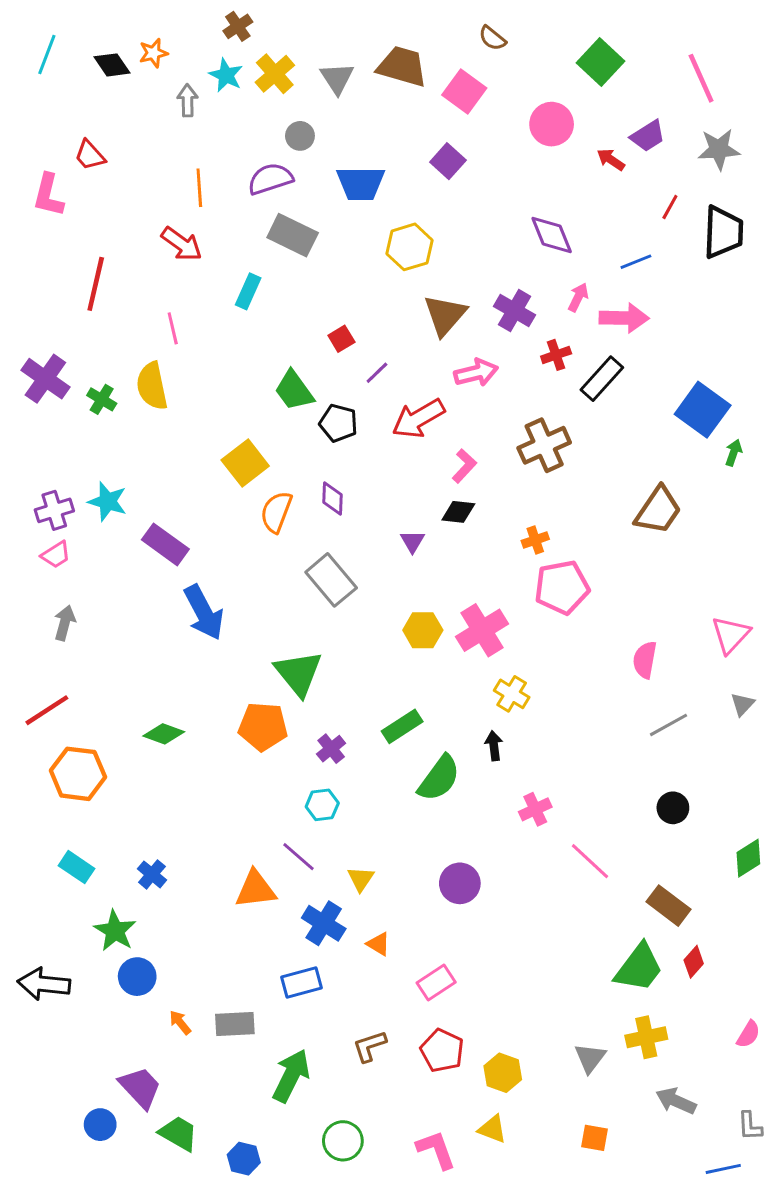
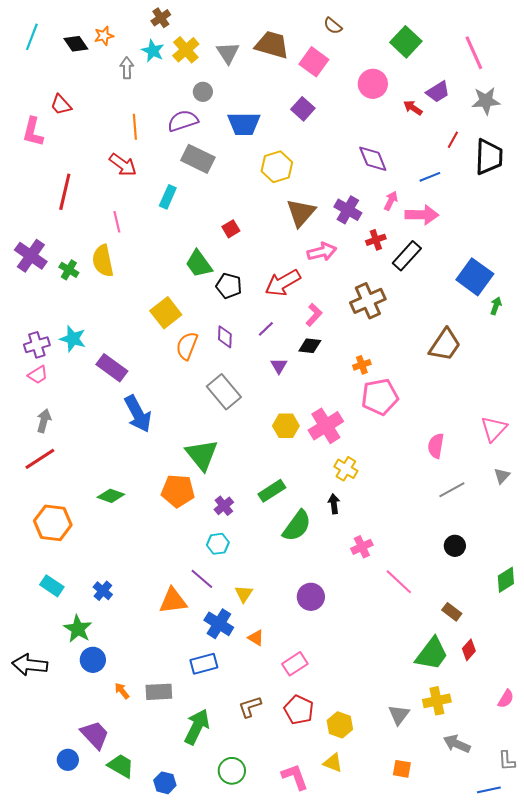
purple line: (377, 373) -> (266, 329), moved
red line: (47, 710) -> (40, 459), moved
brown rectangle: (668, 906) -> (452, 612), size x0.7

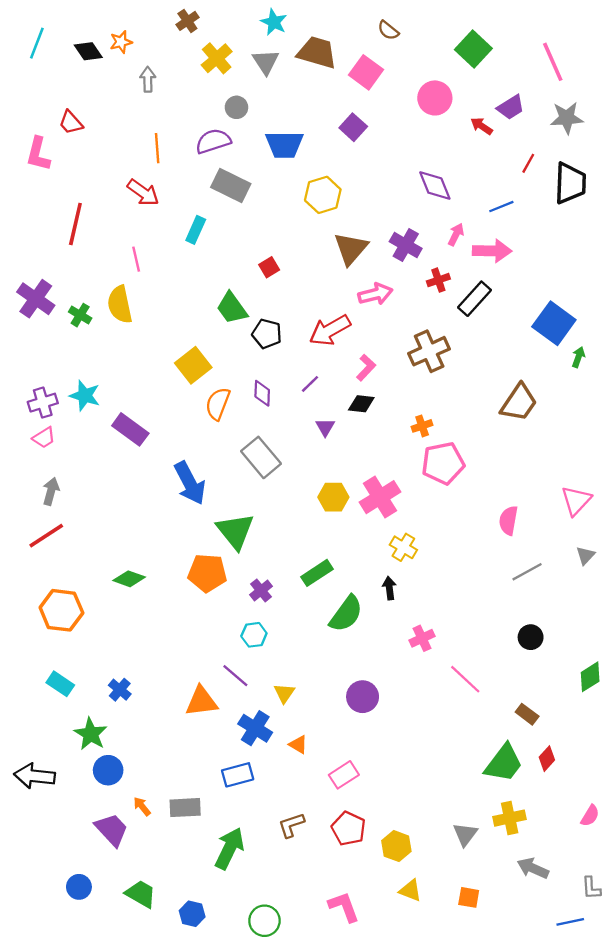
cyan star: (153, 51) -> (274, 22), moved
blue arrow: (138, 414) -> (190, 483), moved
purple trapezoid: (95, 735) -> (112, 830), moved
yellow triangle: (333, 763) -> (410, 890), moved
green circle: (232, 771) -> (264, 921), moved

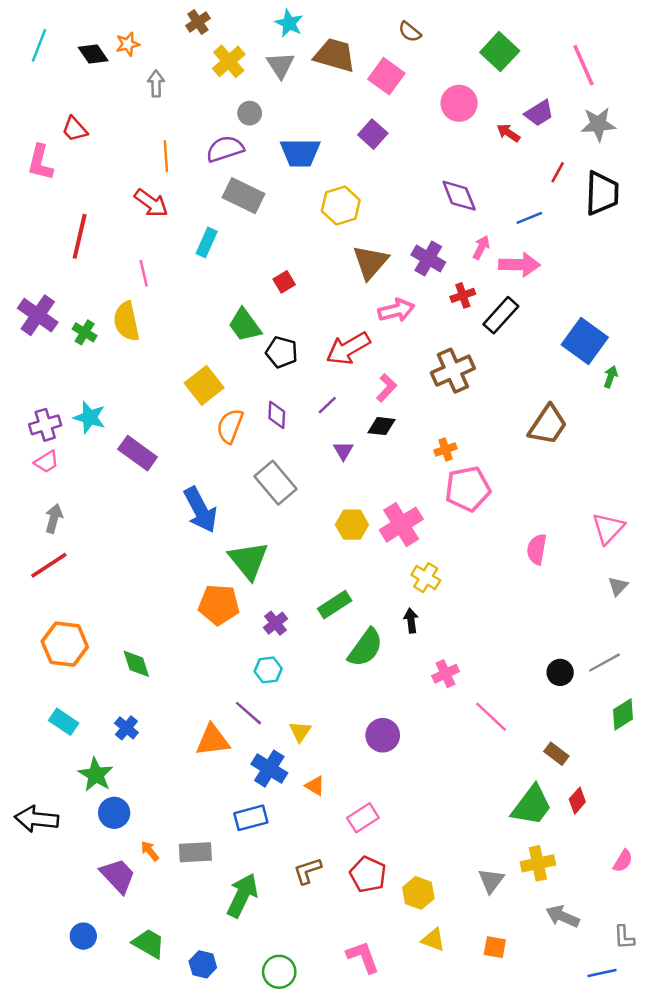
gray line: (527, 572) -> (604, 663), moved
green diamond: (129, 579) -> (136, 664), moved, turned 52

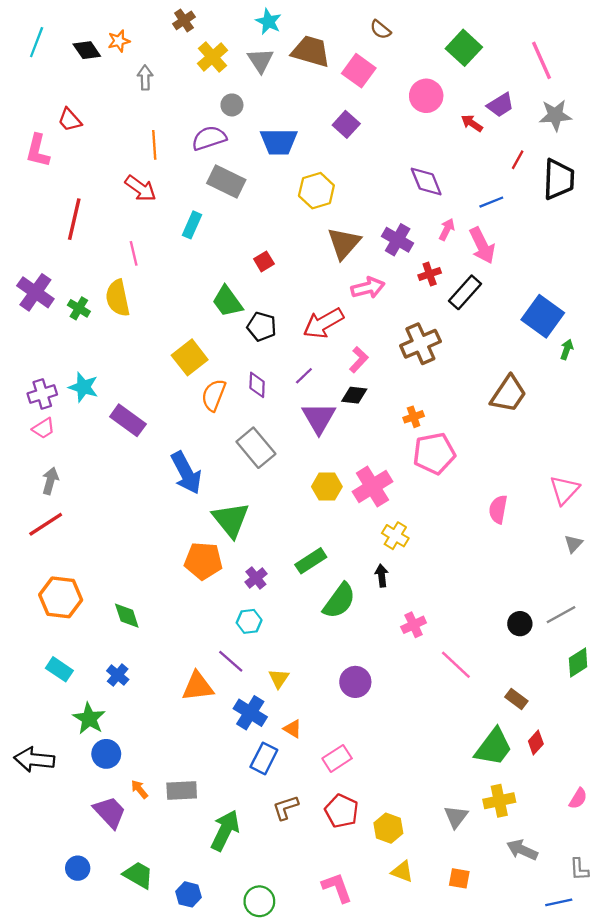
pink arrow: (519, 265) -> (482, 245), turned 63
purple triangle: (343, 451) -> (319, 418), size x1.8
blue rectangle: (251, 818) -> (264, 758), moved, turned -48

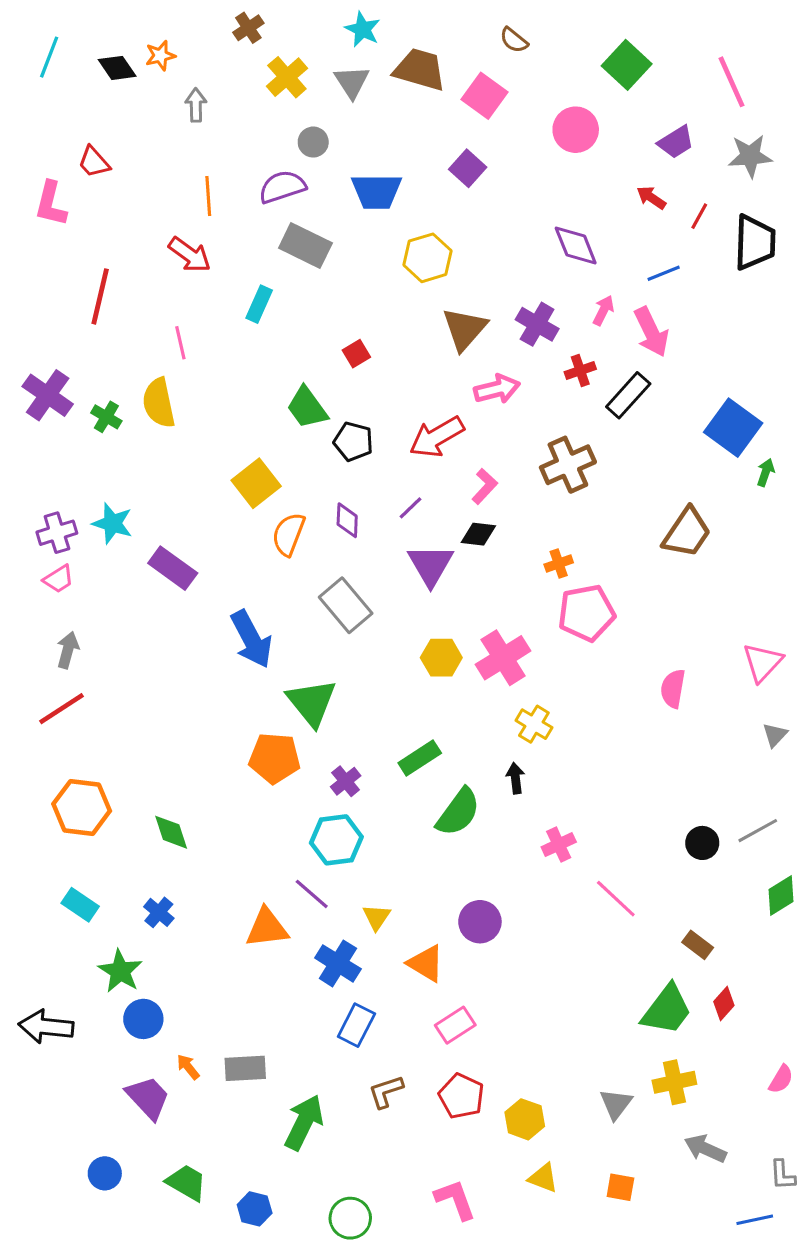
red arrow: (472, 123) -> (651, 198), moved
cyan hexagon: (249, 621) -> (336, 840), size x1.5
orange triangle: (292, 729) -> (426, 963), moved, size x1.5

